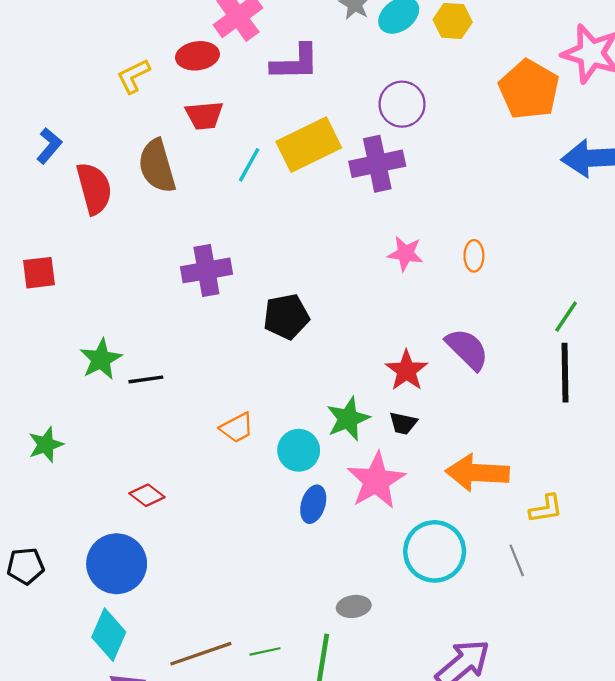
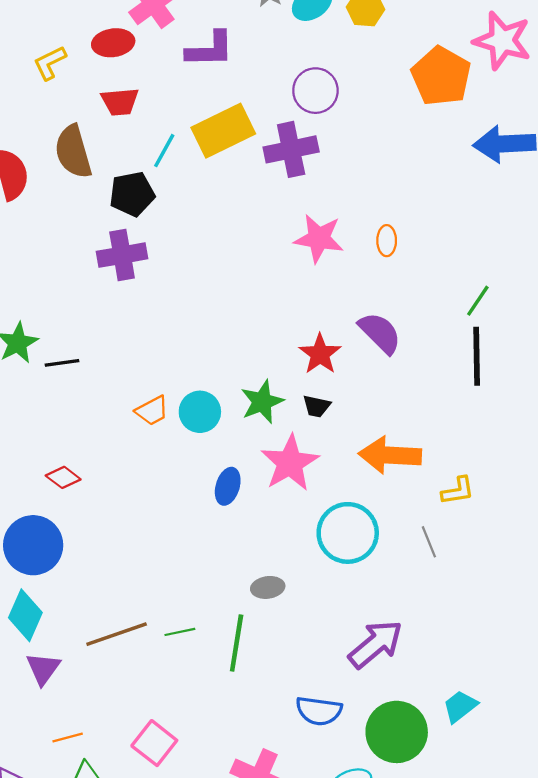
pink star: (405, 254) -> (319, 238), size x1.4
black pentagon: (286, 317) -> (132, 194), moved
cyan circle: (299, 450) -> (200, 412), moved

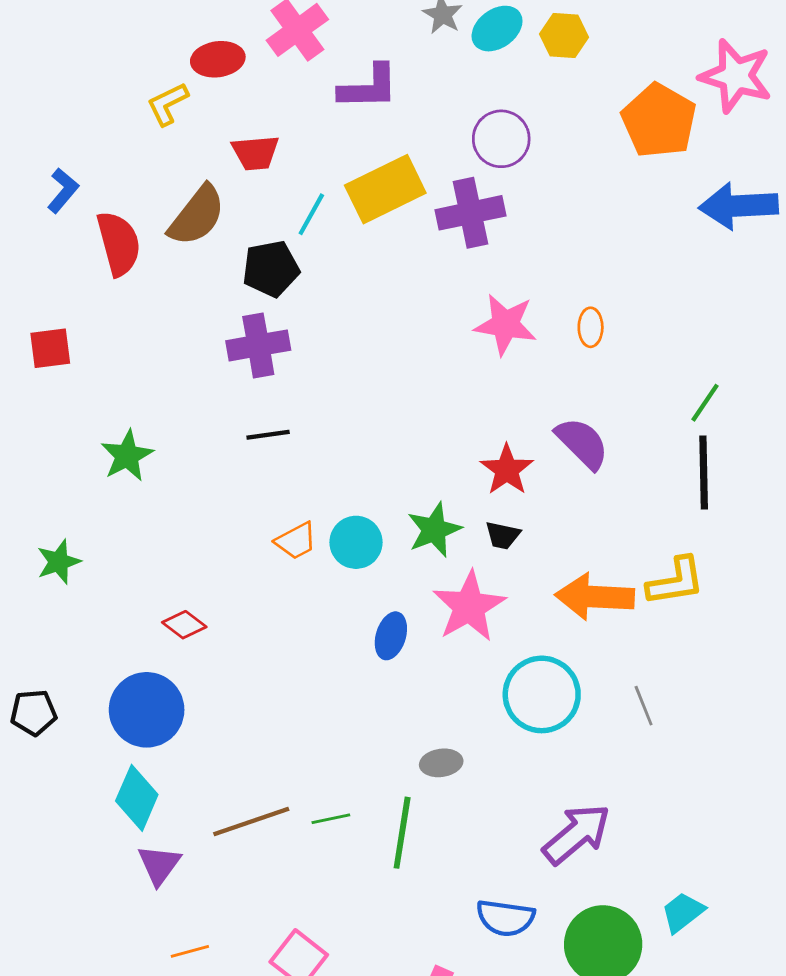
red ellipse: (113, 43) -> (218, 59), moved
brown semicircle: (73, 152) -> (197, 216), turned -126
black line: (62, 363) -> (268, 435), moved
yellow L-shape: (458, 491) -> (676, 581), moved, size x1.4

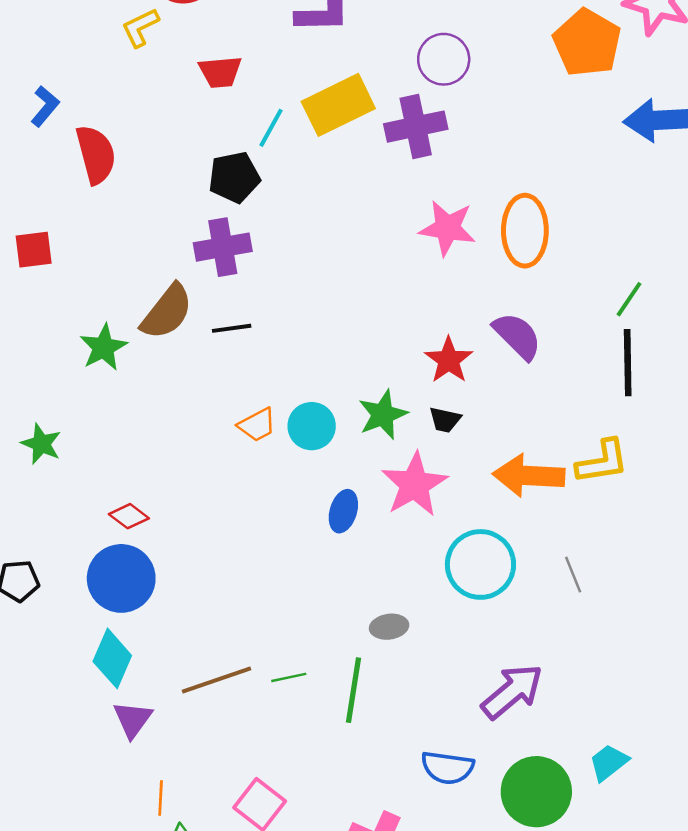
brown semicircle: (197, 216) -> (167, 312), moved
orange ellipse: (591, 327) -> (525, 231), size x2.0
green star: (59, 562) -> (41, 444), turned -30
red diamond: (184, 625) -> (129, 516), moved
orange line: (190, 951) -> (161, 798), turned -72

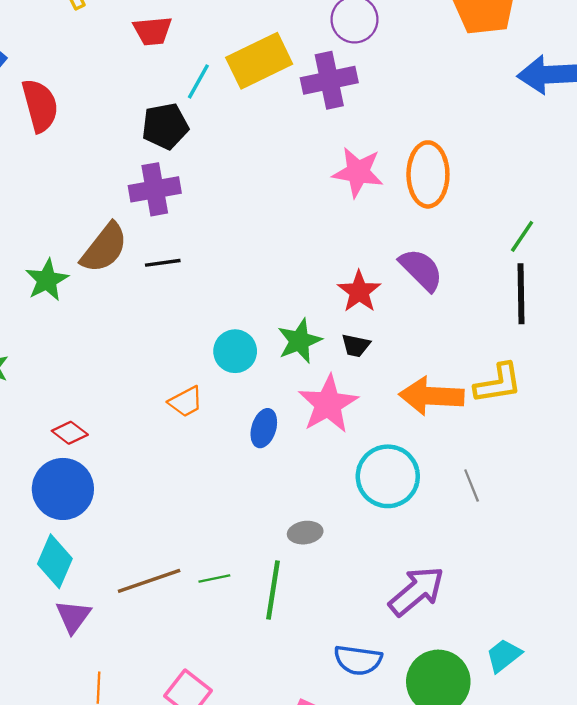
orange trapezoid: (257, 425) -> (186, 402), moved

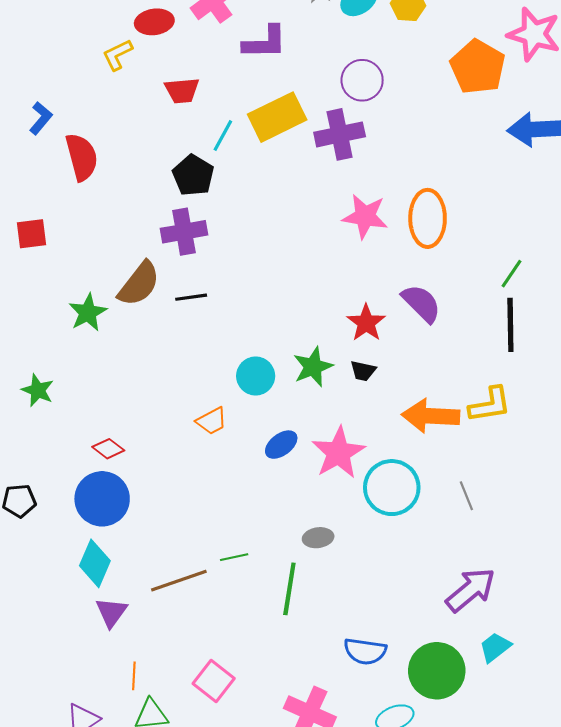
black pentagon: (165, 126) -> (193, 175), turned -30
pink star: (328, 404) -> (339, 453), moved
blue ellipse: (264, 428) -> (281, 445), turned 36
green line: (214, 579) -> (234, 557), moved
purple arrow: (417, 591) -> (471, 590), moved

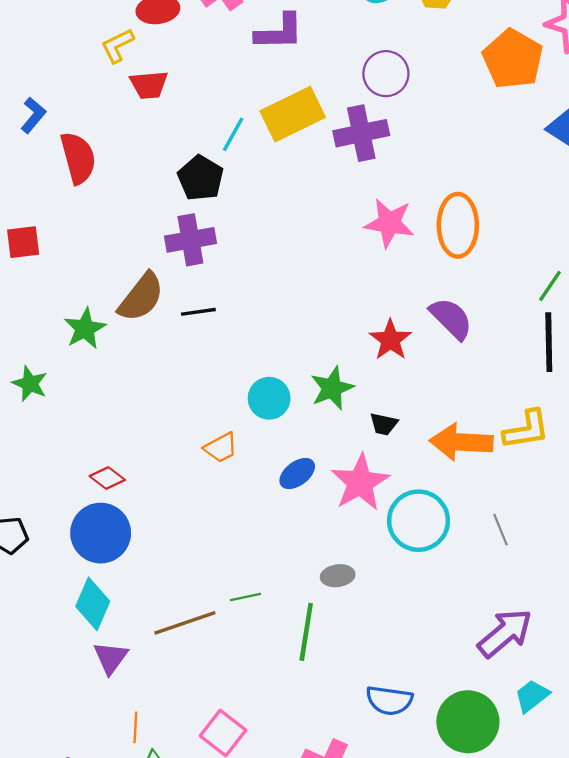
red trapezoid: (182, 90) -> (149, 85), moved
black trapezoid: (363, 371) -> (384, 424), moved
green star: (38, 390) -> (30, 384), moved

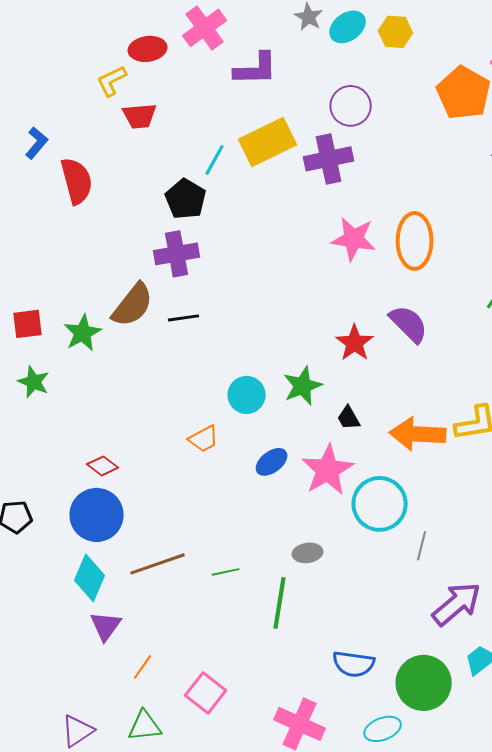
red square: (23, 242) -> (28, 324), moved
black trapezoid: (384, 424) -> (349, 418), turned 48
gray line: (500, 530) -> (422, 546), moved, turned 36
brown line: (185, 623) -> (158, 564), moved
orange line: (135, 727) -> (143, 667), moved, turned 32

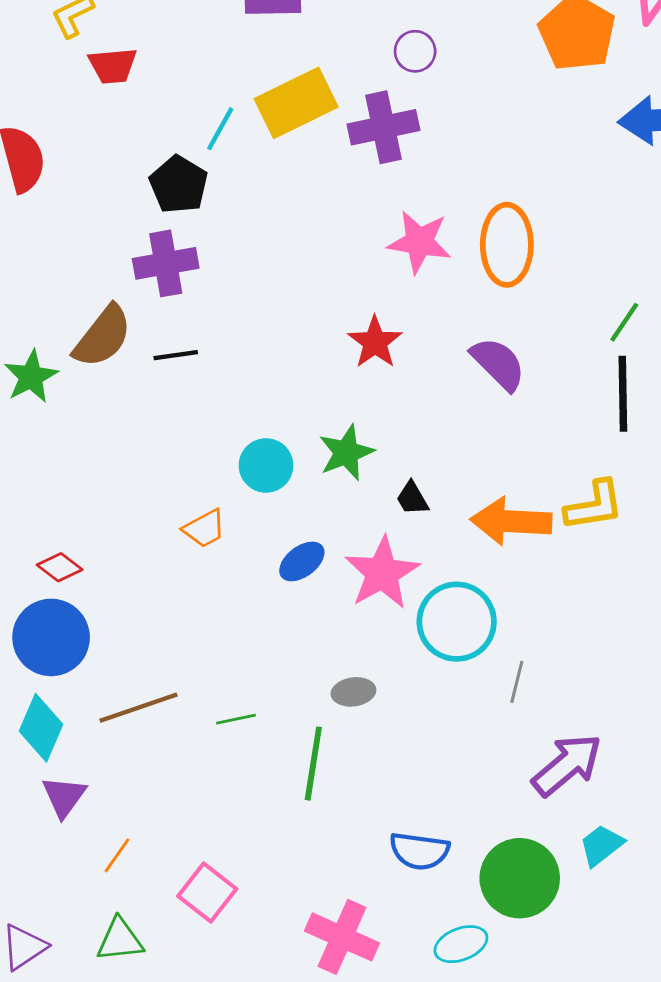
purple circle: (351, 106) -> (415, 51), size x0.7
red star: (355, 343) -> (375, 342), moved

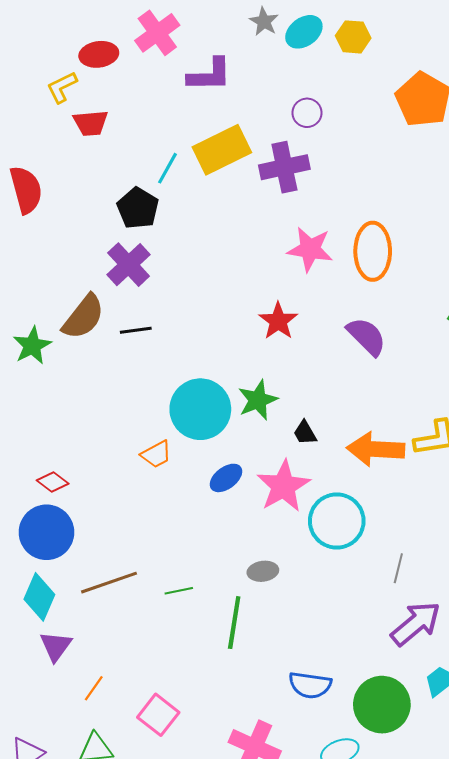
purple cross: (166, 263) -> (129, 265), turned -33
cyan circle: (266, 465) -> (200, 409), size x1.6
gray line: (517, 682) -> (398, 568), moved

